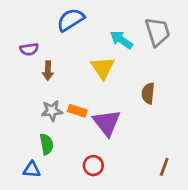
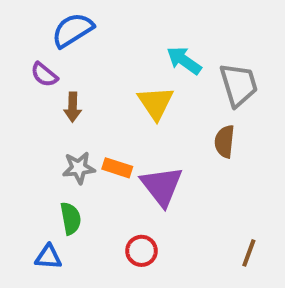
blue semicircle: (71, 20) -> (73, 30), moved
gray trapezoid: (158, 32) -> (239, 85), moved
purple semicircle: (29, 49) -> (44, 75), turned 48

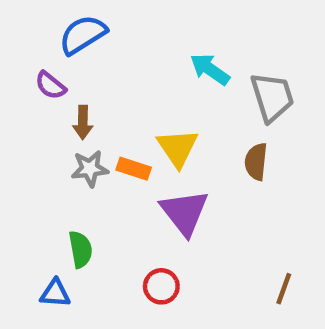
yellow triangle: (156, 103) -> (178, 148), moved
gray star: (79, 168) -> (90, 169), moved
orange rectangle: (117, 168) -> (134, 169), moved

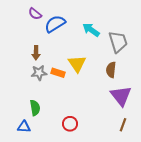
blue semicircle: (83, 35) -> (55, 24), moved
purple semicircle: (51, 85) -> (35, 14), moved
purple triangle: (184, 212) -> (121, 96), moved

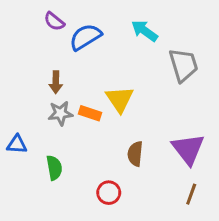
cyan arrow: (91, 30) -> (145, 31), moved
brown semicircle: (111, 70) -> (135, 154), moved
blue triangle: (24, 127) -> (17, 144), moved

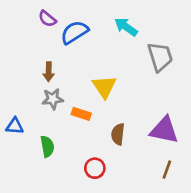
orange rectangle: (90, 113) -> (81, 114), moved
purple triangle: (188, 149) -> (164, 130), turned -40

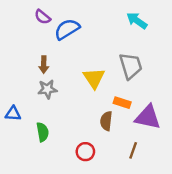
cyan arrow: (126, 27) -> (137, 21), moved
gray trapezoid: (160, 57) -> (131, 66), moved
orange rectangle: (81, 114) -> (122, 103), moved
brown line: (167, 170) -> (133, 150), moved

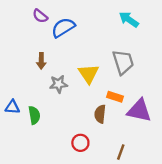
gray star: (47, 89) -> (59, 84), moved
green semicircle: (43, 132) -> (34, 115), moved
brown line: (133, 150) -> (121, 152), moved

